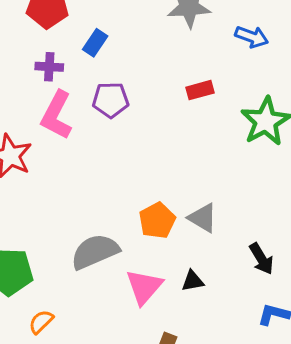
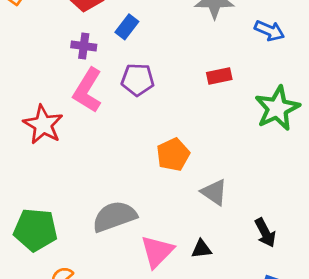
orange pentagon: (157, 221) -> (173, 155), moved

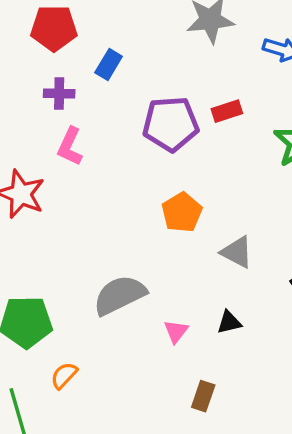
purple pentagon: (138, 80) -> (171, 124), moved, size x1.4
pink L-shape: (88, 90) -> (70, 146), size x0.7
pink triangle: (157, 251) -> (176, 331), size x0.6

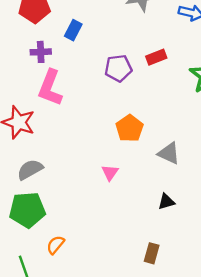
purple pentagon: (171, 124) -> (118, 68), size x0.7
pink L-shape: (70, 146) -> (50, 88), size x1.4
gray semicircle: (120, 295) -> (30, 170), moved, size x0.7
pink triangle: (176, 331) -> (110, 173), moved

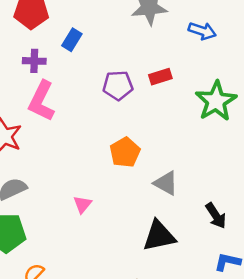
pink triangle: (110, 173) -> (82, 204), moved
black triangle: (166, 202) -> (159, 236), size x1.8

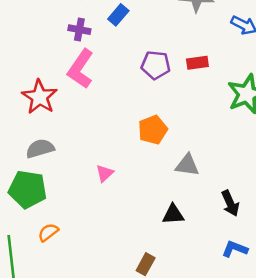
gray triangle: (166, 183) -> (187, 165), turned -30
black triangle: (159, 236) -> (173, 214), size x0.7

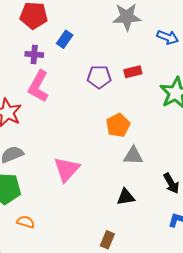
orange pentagon: (153, 130) -> (118, 125), moved
pink triangle: (105, 173) -> (67, 169), size x1.8
orange semicircle: (48, 232) -> (26, 222), turned 60

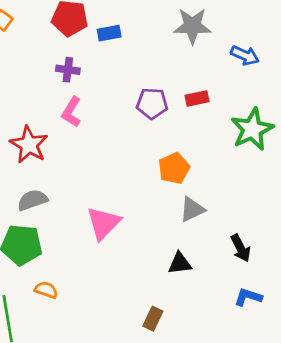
blue rectangle: (65, 39) -> (109, 33), moved, turned 42
pink L-shape: (38, 86) -> (71, 112), size x0.7
gray triangle: (133, 156) -> (192, 209), turned -30

